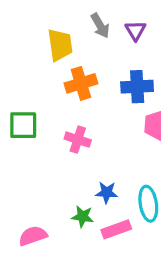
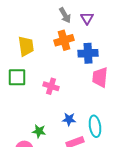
yellow trapezoid: (60, 45) -> (26, 46), moved
orange cross: (81, 83) -> (64, 40), moved
green star: (83, 217) -> (39, 131), moved

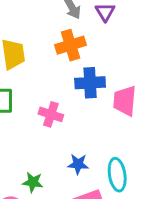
blue cross: (88, 53) -> (90, 83), moved

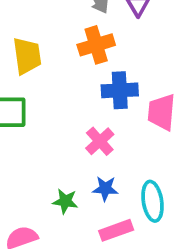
pink cross: (51, 114) -> (100, 141), moved, turned 30
green star: (33, 182) -> (65, 201), moved

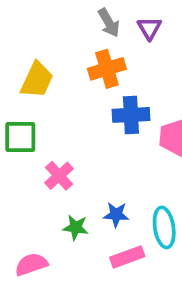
yellow trapezoid: (27, 56) -> (37, 80), turned 33
pink cross: (100, 141) -> (59, 176), moved

